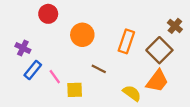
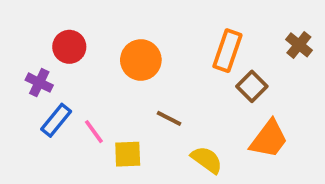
red circle: (48, 14) -> (69, 47), moved
orange rectangle: (126, 41) -> (227, 51), moved
brown square: (159, 50) -> (252, 86), moved, size x0.7
yellow semicircle: (132, 93) -> (207, 160), moved

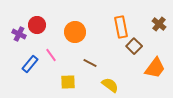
orange rectangle: (227, 51) -> (121, 27), turned -30
purple cross: (39, 83) -> (19, 34), moved
pink line: (94, 132) -> (51, 55), moved
orange trapezoid: (269, 139) -> (155, 68), moved

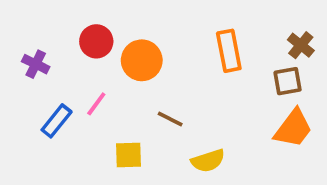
red circle: (37, 25) -> (96, 41), moved
brown square: (134, 46) -> (288, 81), moved, turned 35
pink line: (51, 55) -> (96, 104), turned 72
yellow semicircle: (110, 85) -> (208, 161), turned 126

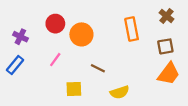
brown cross: (301, 45) -> (166, 16), moved
blue rectangle: (57, 121) -> (15, 65), moved

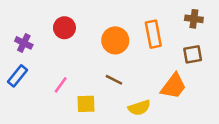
brown cross: (166, 16) -> (194, 19), turned -32
orange circle: (81, 34) -> (115, 40), moved
pink line: (55, 60) -> (61, 85), moved
orange trapezoid: (169, 74) -> (174, 86), moved

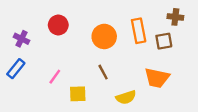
brown square: (193, 54) -> (164, 41), moved
brown line: (114, 80) -> (103, 72), turned 35
orange trapezoid: (174, 86) -> (157, 78), turned 65

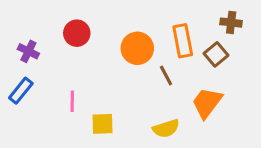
brown square: (164, 41) -> (216, 54), turned -30
brown line: (103, 72) -> (166, 76), moved
pink line: (55, 77) -> (72, 101), turned -35
orange trapezoid: (157, 78) -> (207, 103), turned 115

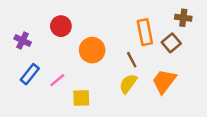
orange circle: (137, 48) -> (92, 50), moved
blue rectangle: (21, 91) -> (30, 74), moved
pink line: (72, 101) -> (57, 80), turned 49
yellow semicircle: (166, 128) -> (128, 84), moved, turned 144

